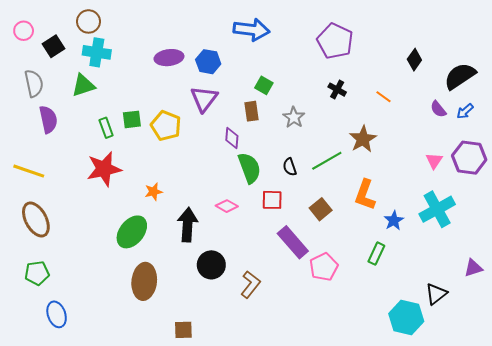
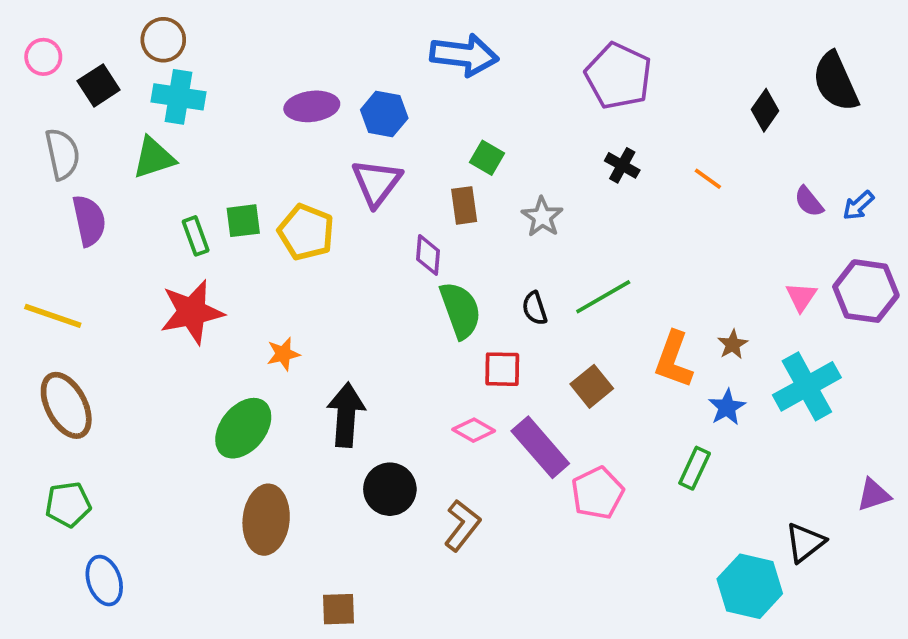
black semicircle: (460, 76) -> (835, 82), moved, turned -80
brown star: (363, 139) -> (733, 344), moved, size x0.6
pink diamond: (227, 206) -> (474, 430), moved

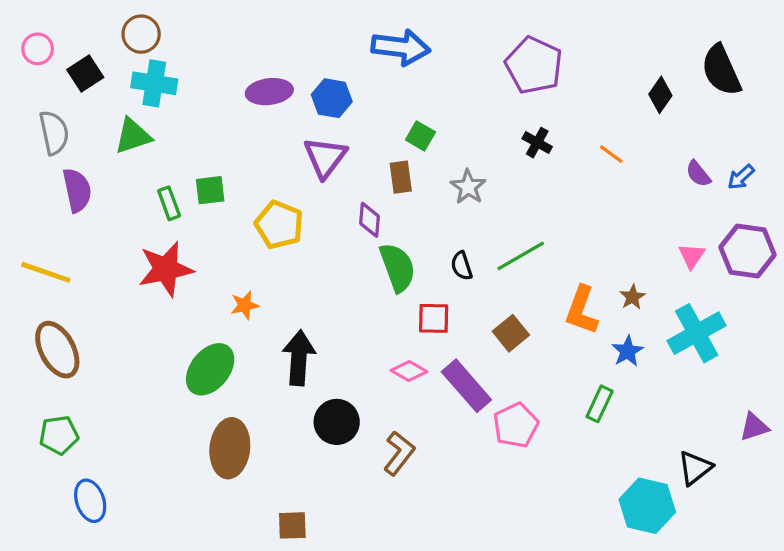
yellow pentagon: (306, 232) -> (279, 225), moved

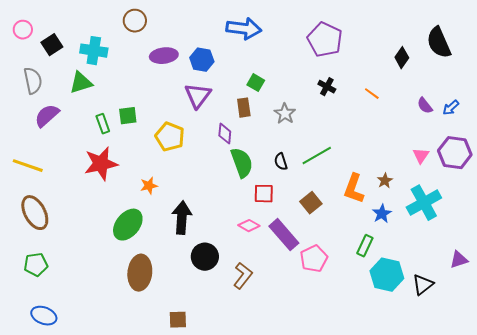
brown circle: (141, 34) -> (135, 21), moved
purple semicircle: (77, 190) -> (47, 116), turned -120
blue ellipse: (90, 501) -> (44, 316), moved, turned -50
cyan hexagon: (647, 506) -> (387, 275), moved

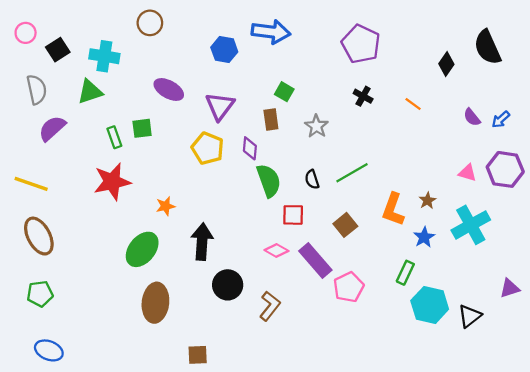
purple ellipse: (164, 56) -> (169, 90), moved, turned 36
blue hexagon: (202, 60) -> (224, 50), moved
yellow pentagon: (170, 137) -> (208, 148), moved
pink triangle: (421, 156) -> (467, 173), turned -48

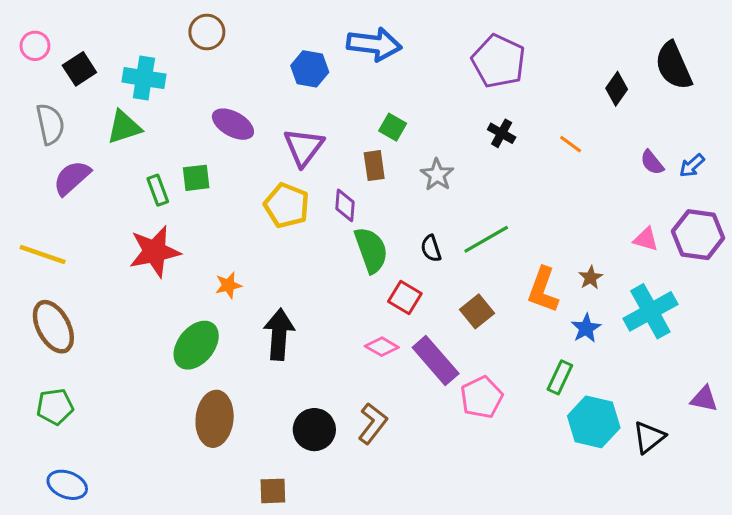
red square: (293, 215) -> (405, 298), turned 30
black circle: (228, 285) -> (314, 430), moved
purple triangle: (510, 288) -> (704, 399), turned 30

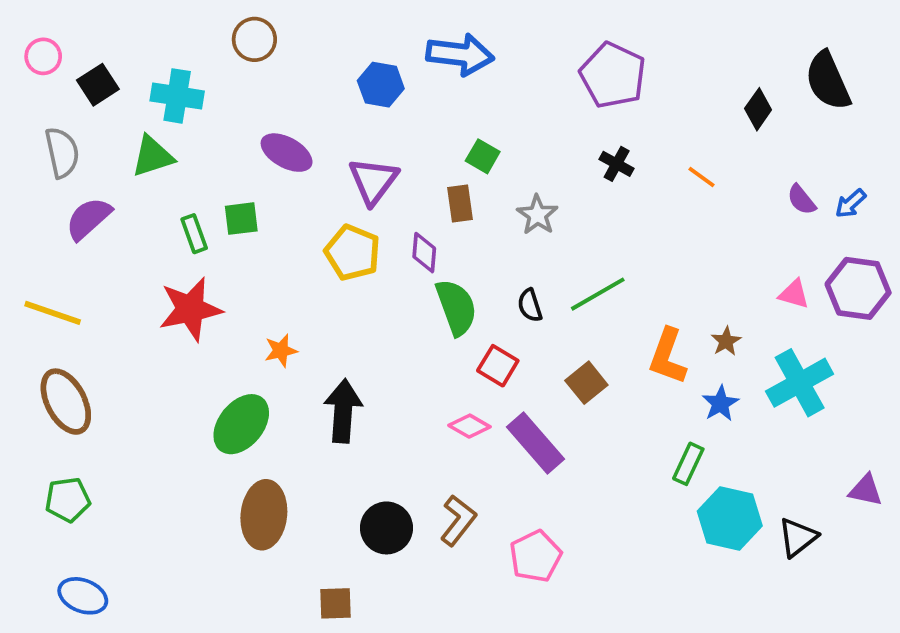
pink pentagon: (482, 397) -> (536, 556), moved

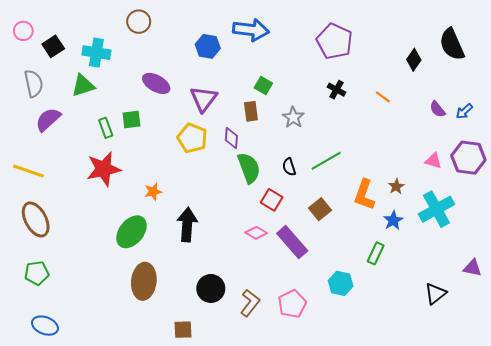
cyan hexagon: (730, 519) -> (341, 283), moved, size x0.7
brown L-shape: (458, 520) -> (250, 303), moved

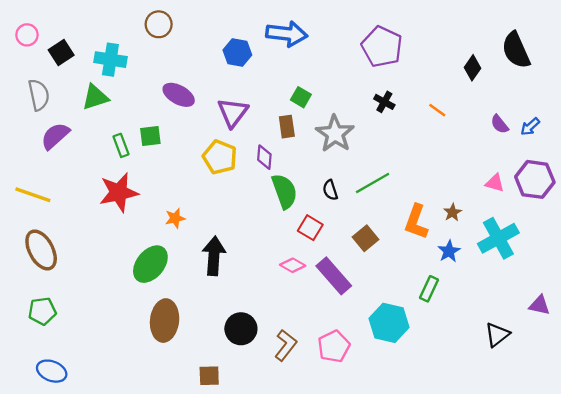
gray star: (293, 117) -> (335, 134), size x1.5
cyan hexagon: (341, 283) -> (389, 323), size x1.4

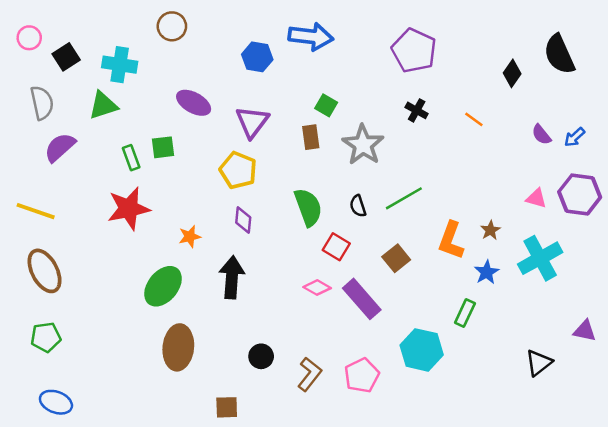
purple diamond: (264, 157) -> (243, 220), moved
black circle: (241, 329) -> (261, 356), size x0.7

